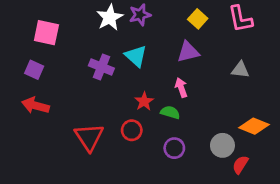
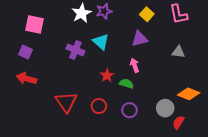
red circle: (132, 130) -> (99, 106), moved

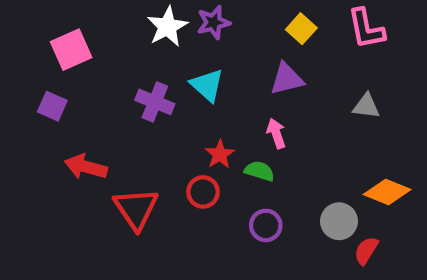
pink square: (35, 24) -> (71, 50), turned -36
red arrow: (26, 79) -> (86, 167), moved
red circle: (99, 106) -> (203, 192), moved

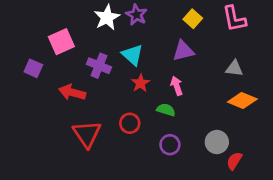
purple star: (213, 22) -> (136, 15), turned -30
pink square: (71, 50) -> (61, 42), moved
red star: (220, 154) -> (140, 83), moved
red arrow: (86, 167) -> (72, 92), moved
orange diamond: (387, 192) -> (242, 100), moved

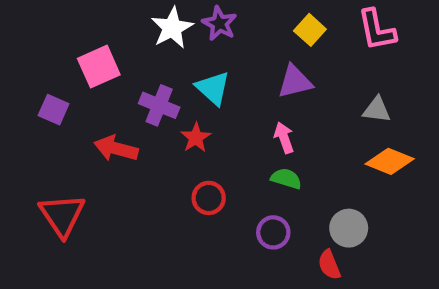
red star: (140, 83) -> (196, 138), moved
green semicircle: (166, 110) -> (286, 179), moved
red triangle: (87, 134) -> (62, 215), moved
red semicircle: (234, 161) -> (329, 265), moved, turned -54

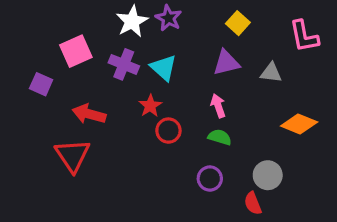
pink L-shape: (377, 30) -> (304, 36), moved
purple cross: (159, 105) -> (124, 64), moved
gray triangle: (377, 110) -> (271, 73), moved
red circle: (209, 198) -> (168, 131), moved
red triangle: (62, 215) -> (73, 155), moved

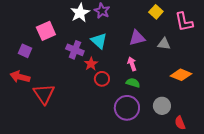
yellow square: (238, 23) -> (156, 12), moved
purple cross: (124, 64) -> (75, 50), moved
red arrow: (89, 114) -> (20, 77), moved
purple circle: (210, 179) -> (127, 108), size x1.6
red semicircle: (253, 203) -> (180, 123), moved

